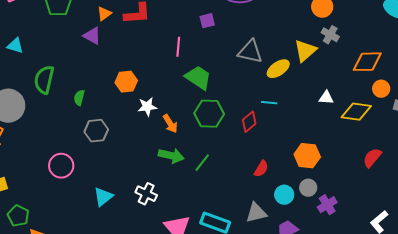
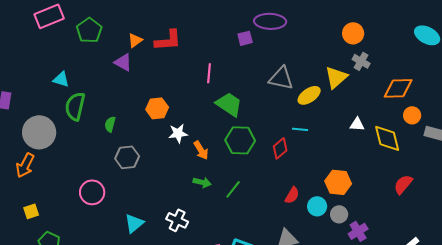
purple square: (207, 21) -> (245, 38), moved
cyan triangle: (15, 46) -> (61, 79), moved
yellow diamond: (356, 112) -> (387, 138), turned 68
green arrow: (171, 156) -> (202, 182), size x0.7
cyan circle: (284, 195) -> (317, 206), moved

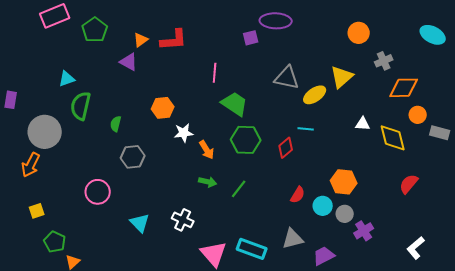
gray cross: (361, 61) -> (384, 61), moved, turned 36
cyan triangle: (61, 79) -> (67, 79), turned -36
cyan triangle: (134, 223) -> (140, 223), turned -35

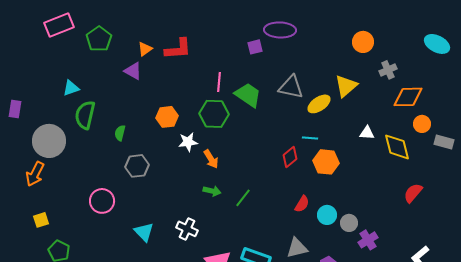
green trapezoid: (235, 104) -> (248, 95), moved
green hexagon: (246, 140) -> (214, 114), moved
orange hexagon: (344, 182) -> (326, 162), moved

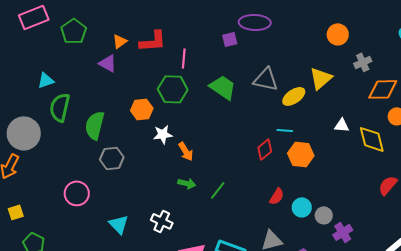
pink line: (219, 82) -> (184, 58), moved
green hexagon: (214, 114) -> (173, 89), moved
green semicircle: (120, 133) -> (95, 125), size x1.8

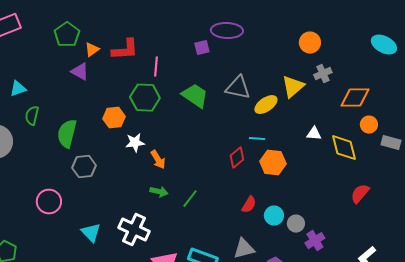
green pentagon: (74, 31) -> (67, 35), moved
gray cross: (363, 62) -> (323, 74), moved
green semicircle: (60, 107) -> (32, 116), size x0.7
white cross: (162, 221) -> (134, 230), size x1.4

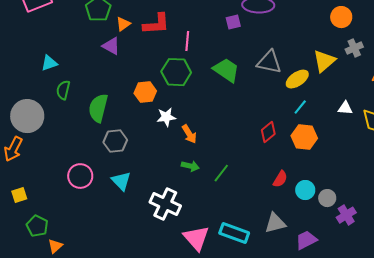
cyan line: (257, 139) -> (300, 107), moved, turned -56
cyan triangle: (91, 233) -> (121, 181), moved

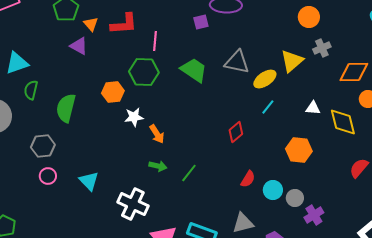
orange triangle: (123, 24) -> (91, 24), turned -35
cyan triangle: (49, 63) -> (17, 63), size x1.4
orange hexagon: (304, 137) -> (299, 150), moved
gray hexagon: (115, 141) -> (43, 146), moved
pink circle: (80, 176) -> (48, 176), size x0.7

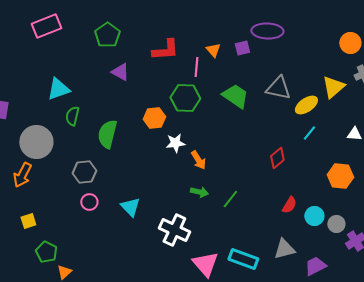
orange triangle: (91, 24) -> (213, 50), moved

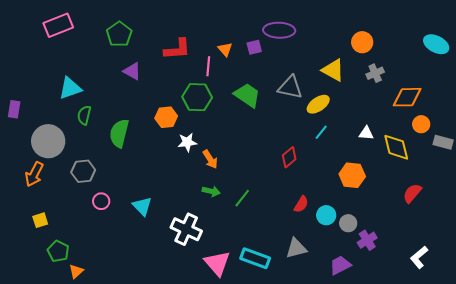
yellow triangle: (333, 87) -> (333, 70), moved, turned -50
gray hexagon: (84, 172) -> (83, 171), moved
purple trapezoid: (315, 266) -> (340, 265), moved

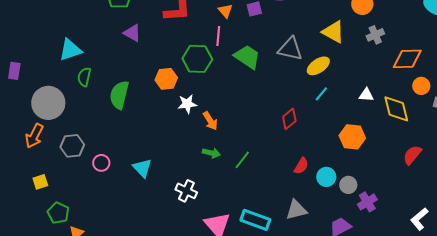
pink line: (208, 66) -> (218, 36), moved
gray hexagon: (83, 171) -> (72, 146), moved
white cross: (186, 229) -> (186, 191), size x0.7

